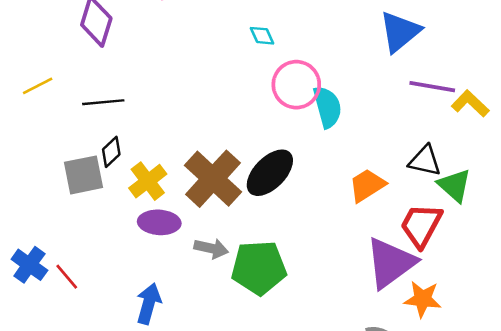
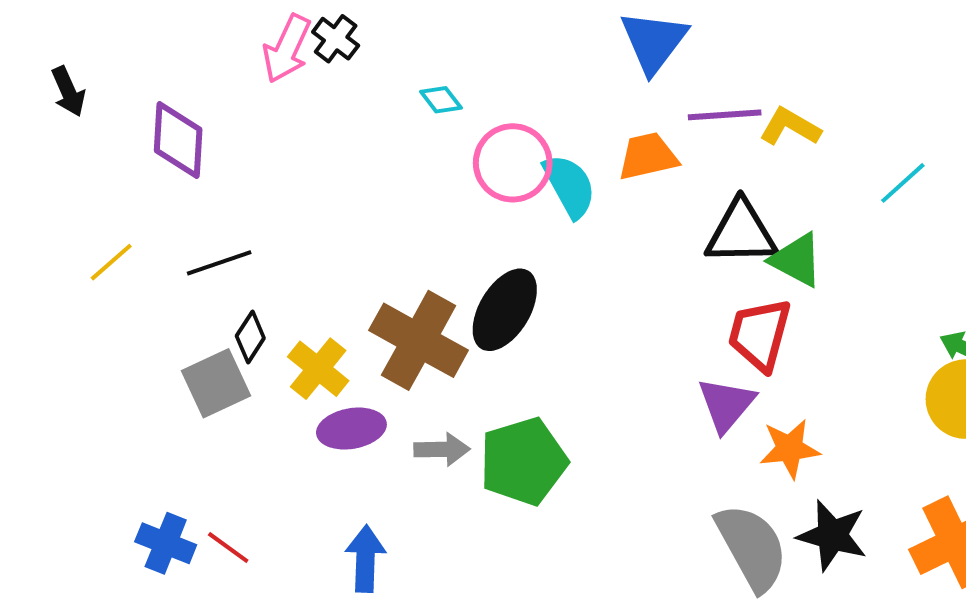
black triangle: (425, 161) -> (741, 233), size x1.4
orange trapezoid: (367, 185) -> (648, 156), moved, turned 33
purple triangle: (391, 263) -> (726, 404), size x0.7

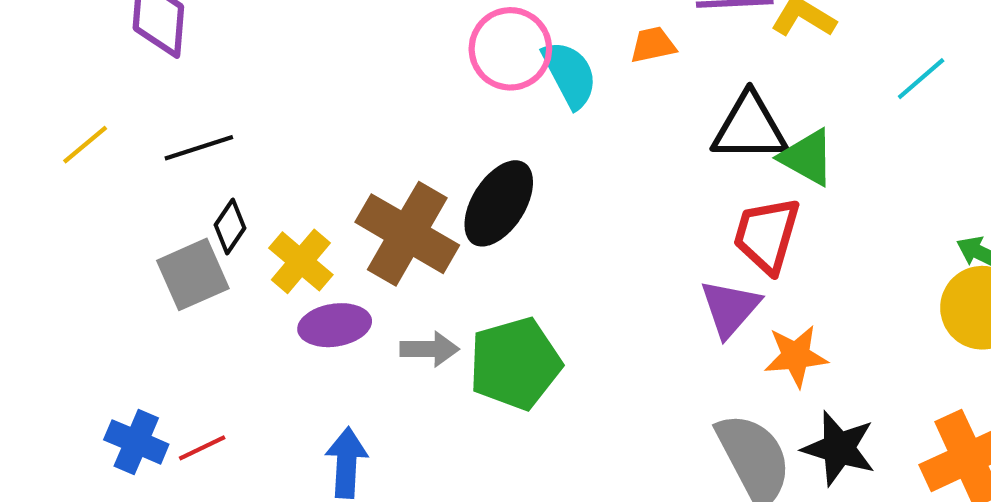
orange trapezoid: (648, 156) -> (653, 45), size x0.7
red line: (228, 548) -> (202, 448), turned -63

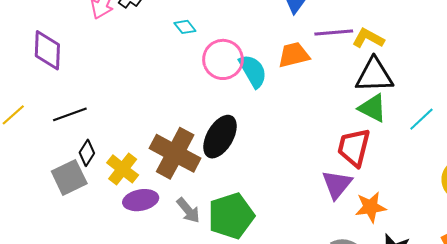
orange trapezoid: (653, 45) -> (294, 55), size x1.4
cyan line: (921, 79) -> (421, 119), moved
black triangle: (750, 128) -> (374, 75), moved
gray arrow: (430, 349) -> (188, 210), turned 52

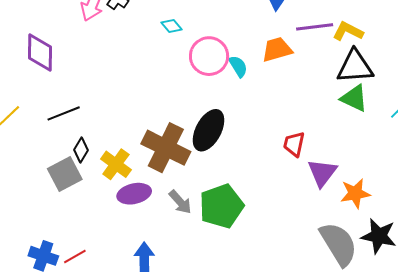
cyan semicircle: (253, 71) -> (238, 66), size x0.7
red trapezoid: (354, 147) -> (294, 144), moved, size x0.7

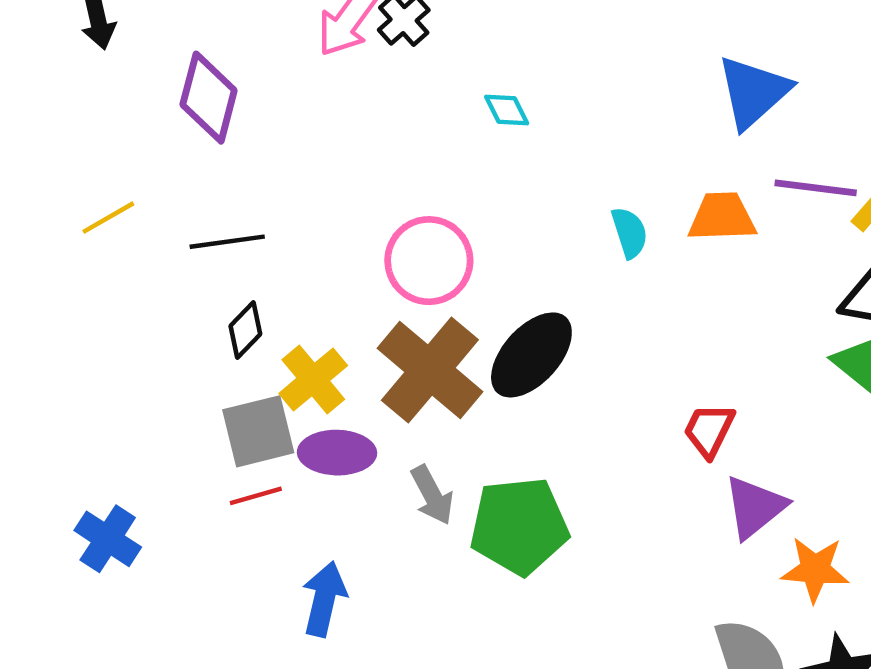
pink circle: (209, 56) -> (429, 261), moved
gray square: (65, 174) -> (258, 431), moved
red line: (75, 257) -> (256, 496), moved

